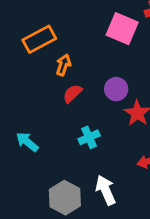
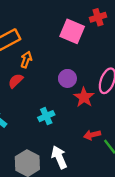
red semicircle: (72, 94) -> (16, 81), moved

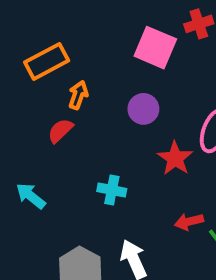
purple circle: (67, 78) -> (143, 109), moved
cyan cross: (46, 116) -> (112, 190), turned 35

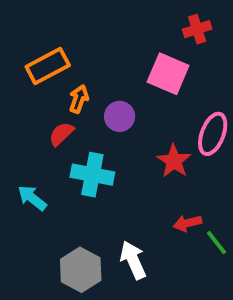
pink square: (155, 48) -> (168, 74), moved
purple circle: (143, 109) -> (120, 116), moved
cyan cross: (112, 190) -> (92, 175), moved, size x1.5

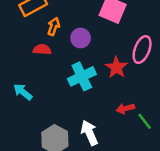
red semicircle: (61, 134) -> (42, 50), turned 48
cyan cross: (92, 175) -> (82, 76), moved, turned -36

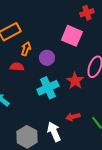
red arrow: (125, 108) -> (73, 117), moved

